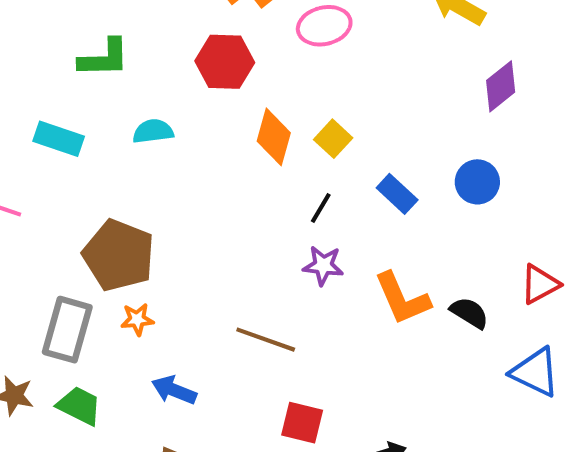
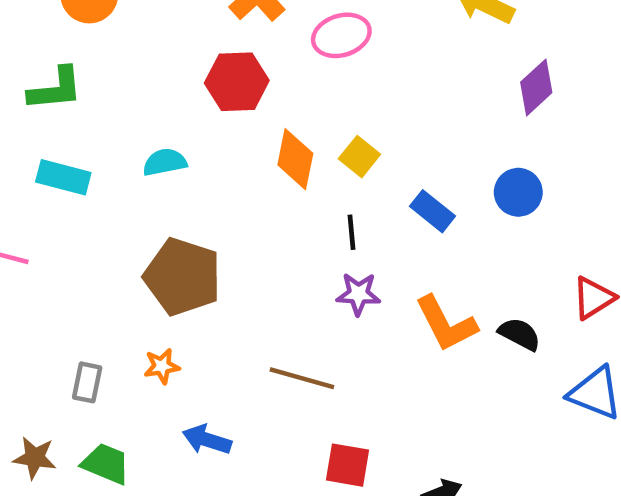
green L-shape: (104, 58) -> (55, 89), moved
black line: (321, 208) -> (351, 232), turned -32
brown pentagon: (119, 255) -> (183, 277), moved
gray rectangle: (67, 330) -> (87, 382), size x0.6

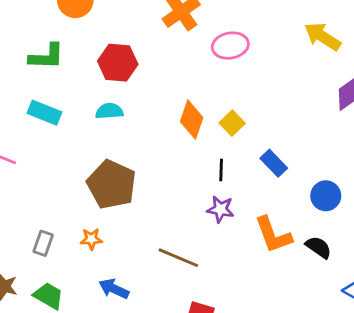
red hexagon: (237, 82) -> (118, 63), moved
blue circle: (518, 192) -> (326, 196), moved

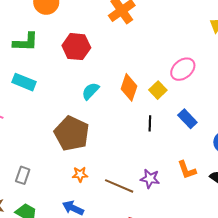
pink ellipse: (230, 46) -> (183, 69), moved, turned -30
cyan semicircle: (109, 111) -> (90, 91), moved, turned -42
purple star: (220, 209) -> (150, 179), moved
orange L-shape: (273, 235) -> (187, 170), size x0.7
orange star: (91, 239) -> (80, 174), moved

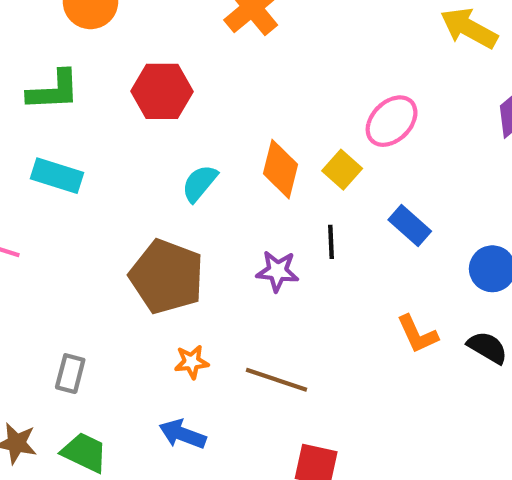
purple star: (150, 179) -> (277, 271), moved

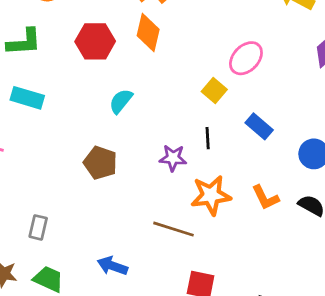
orange diamond: (280, 169) -> (148, 33), moved
brown pentagon: (167, 277) -> (100, 163), size x0.7
orange star: (192, 362) -> (211, 195), moved, size x1.8

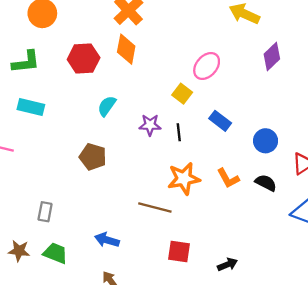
purple star: (173, 158) -> (150, 125), moved

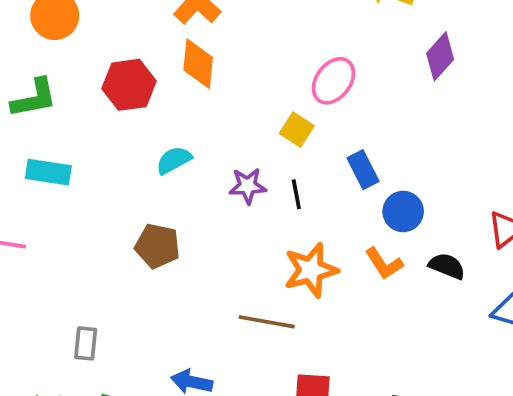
cyan semicircle: (107, 106) -> (174, 160), turned 30
blue rectangle: (220, 121) -> (363, 170), turned 30
blue circle: (266, 141) -> (403, 211), moved

